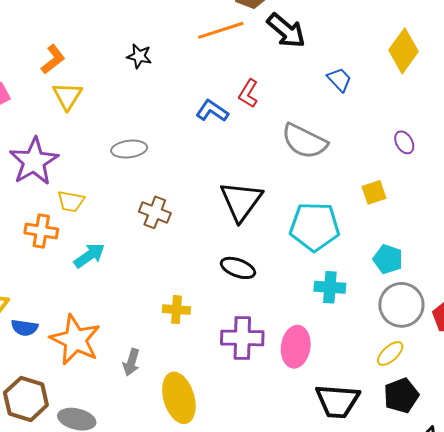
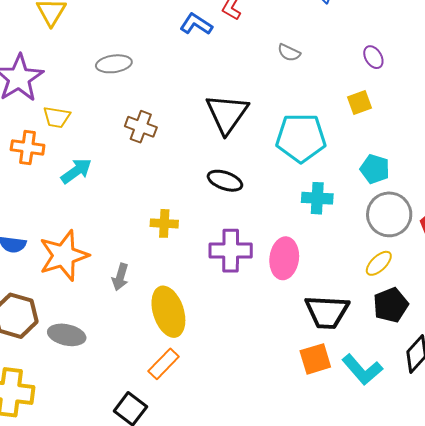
gray semicircle: (304, 141) -> (289, 53), size x0.5
purple ellipse: (404, 142) -> (373, 57), moved
orange star: (75, 340) -> (64, 256), turned 30

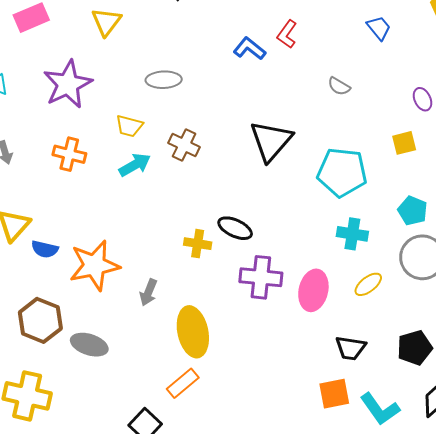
yellow trapezoid: (57, 117) -> (129, 126), moved
cyan arrow: (76, 171) -> (135, 165), moved
black ellipse: (225, 181) -> (235, 228), moved
yellow ellipse: (379, 263) -> (368, 284), moved
black trapezoid: (327, 312) -> (351, 348), size x0.7

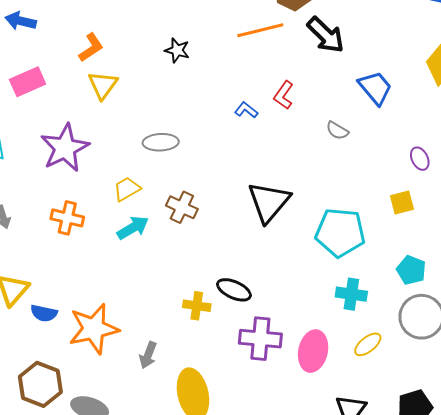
blue trapezoid: (379, 28) -> (375, 88), size x1.4
blue L-shape: (250, 49) -> (246, 110), size x0.7
gray semicircle: (339, 86) -> (337, 131), moved
yellow trapezoid: (129, 126) -> (127, 189), turned 136

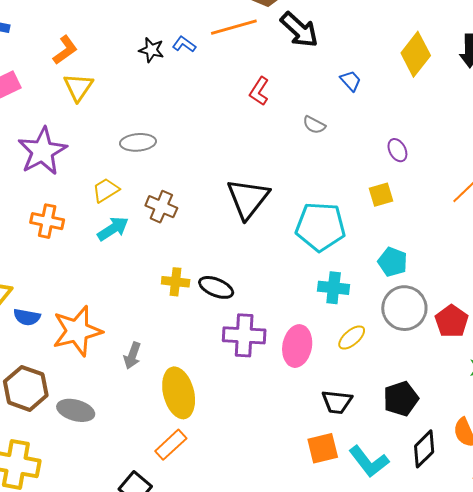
blue trapezoid: (375, 88) -> (351, 81), size x0.6
blue L-shape: (246, 110) -> (184, 44), moved
yellow cross: (197, 306) -> (176, 282), moved

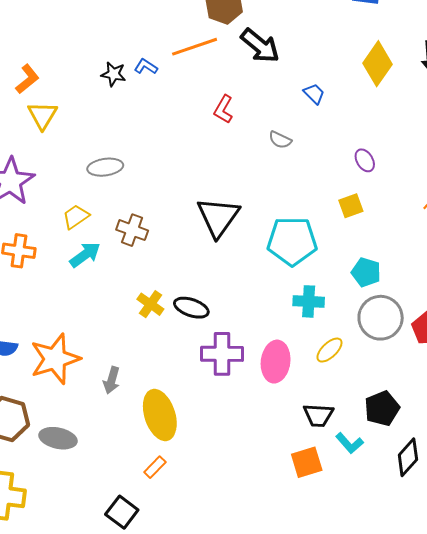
yellow cross: (176, 282) -> (150, 304), turned 32
orange rectangle: (171, 445) -> (155, 467), size x0.7
cyan L-shape: (369, 462) -> (349, 443), moved, size x0.7

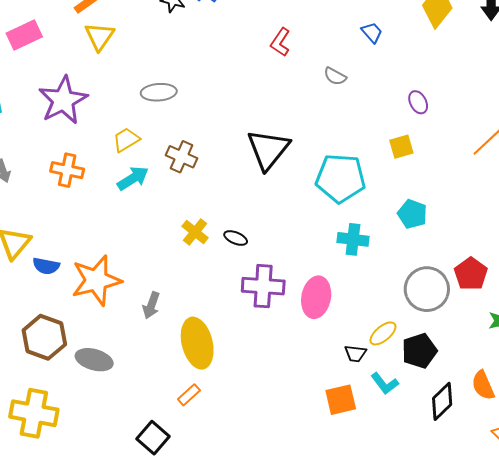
black ellipse: (191, 308) -> (236, 238), size x0.7
gray circle: (381, 318) -> (427, 289), moved
yellow ellipse: (329, 350) -> (383, 333), moved
black trapezoid: (318, 415) -> (355, 354), size x0.7

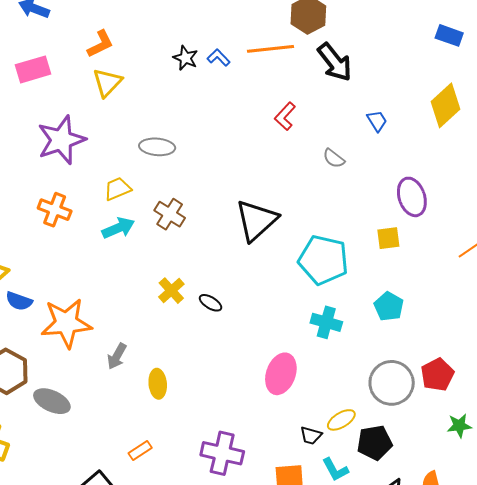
purple ellipse: (418, 102) -> (412, 197), size x1.6
purple cross: (263, 286) -> (222, 453), moved
yellow ellipse: (197, 343) -> (158, 384), moved, size x0.6

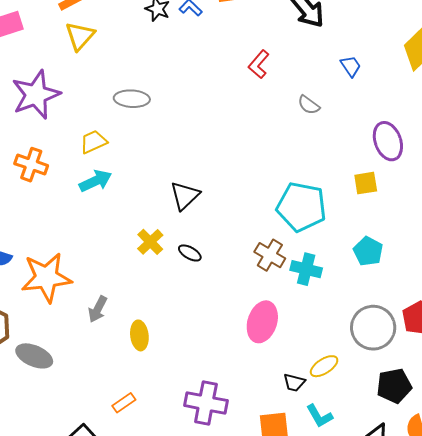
brown cross: (170, 214) -> (270, 255), moved
black triangle: (256, 220) -> (185, 196), moved, size x0.7
black pentagon: (375, 443) -> (394, 386), moved

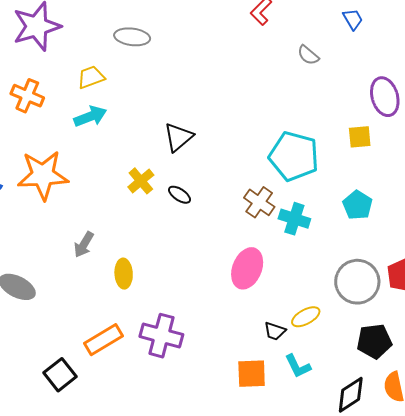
orange star: (46, 277) -> (43, 175), moved
orange rectangle: (124, 403) -> (104, 340), size x1.6
purple cross: (206, 403) -> (161, 336), moved

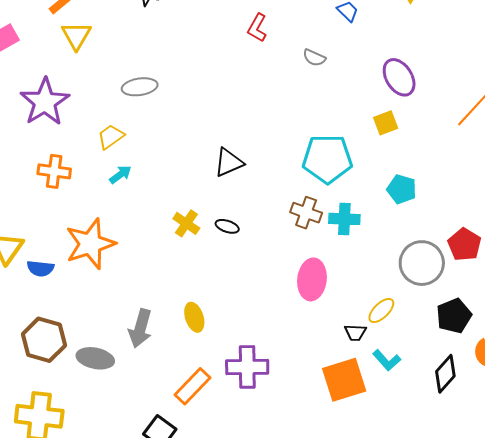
cyan arrow: (90, 116) -> (120, 175), size x0.7
black triangle: (178, 137) -> (229, 162), moved, turned 32
gray arrow: (84, 245) -> (140, 328), moved, size x1.4
orange square: (252, 374) -> (344, 380), size x1.4

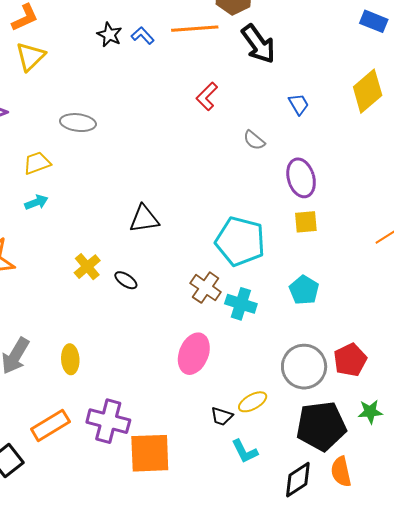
purple ellipse: (399, 77) -> (301, 178), moved
black pentagon: (454, 316) -> (321, 426), size x1.4
orange square: (344, 380) -> (150, 453), moved

